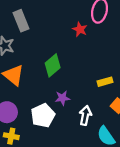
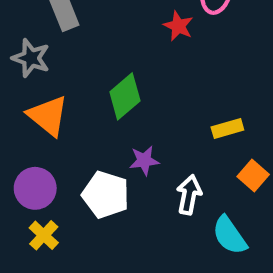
white pentagon: (43, 115) -> (106, 195), turned -30
yellow cross: (11, 136) -> (44, 235), turned 32

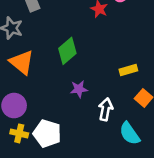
white pentagon: (106, 195) -> (47, 133), moved
yellow cross: (44, 235) -> (19, 133), turned -30

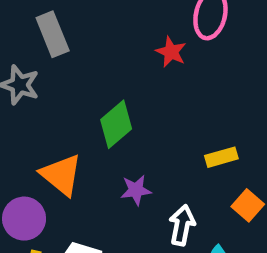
orange triangle: (22, 62) -> (61, 175), moved

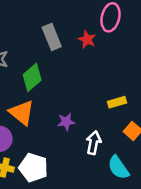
gray rectangle: (53, 34) -> (52, 37), moved
green diamond: (116, 124) -> (32, 77), moved

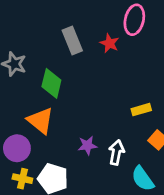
green diamond: (32, 77) -> (51, 83), turned -36
purple star: (66, 122) -> (87, 145), moved

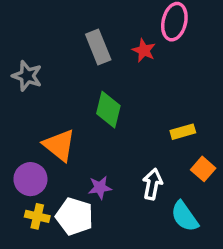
green diamond: (51, 83) -> (108, 110), moved
purple star: (87, 145) -> (100, 188), moved

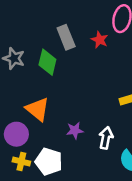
green diamond: (108, 110) -> (47, 62), moved
purple star: (100, 188) -> (75, 130), moved

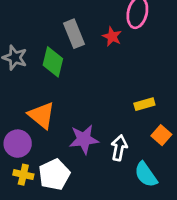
purple star: (75, 130) -> (84, 139), size x1.5
white pentagon: (49, 161) -> (54, 175), turned 30

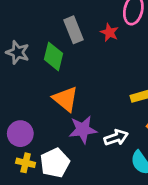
orange triangle: (42, 115) -> (66, 99), moved
white arrow: (119, 148) -> (116, 138), turned 60

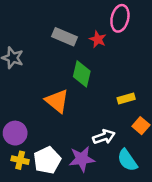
gray rectangle: (73, 30) -> (64, 37), turned -45
green diamond: (54, 56) -> (82, 74), moved
purple star: (83, 130) -> (82, 159), moved

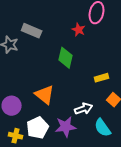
gray rectangle: (64, 37) -> (32, 31), moved
orange triangle: (57, 101) -> (45, 95), moved
yellow cross: (20, 160) -> (16, 136), moved

